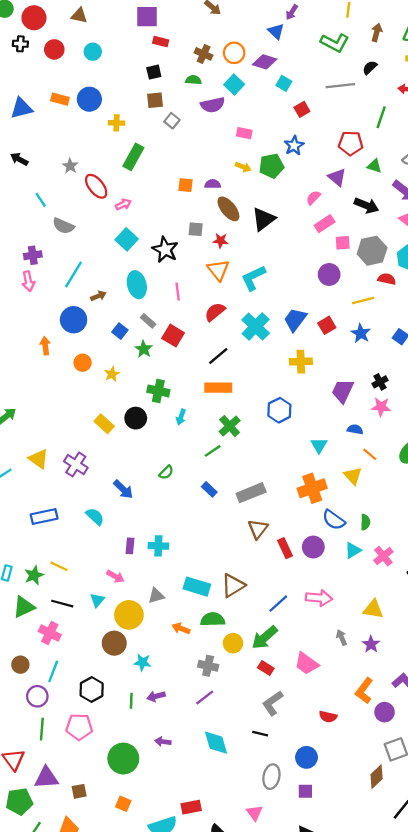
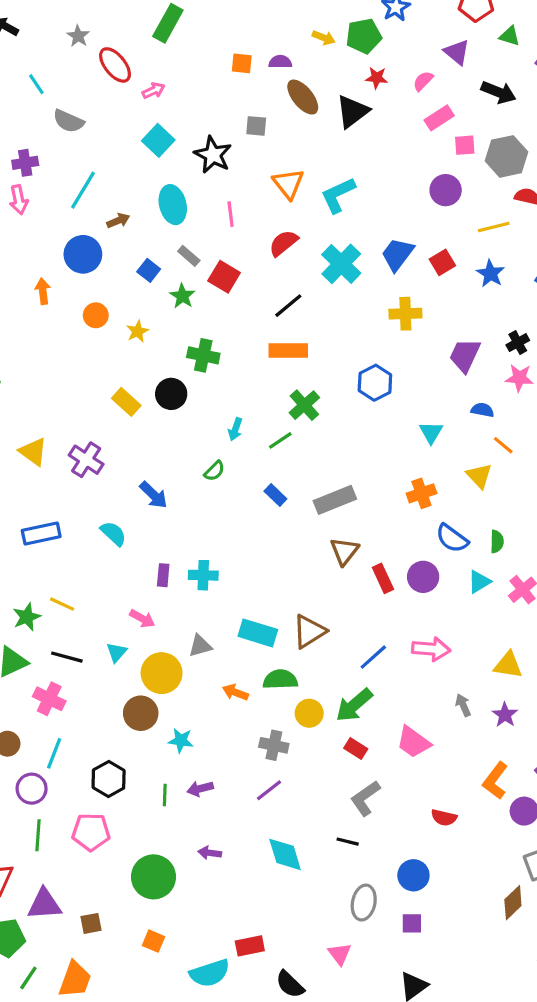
red star: (221, 241) -> (377, 78), moved
cyan arrow: (181, 417) -> (235, 429), moved
orange cross: (312, 488) -> (421, 493), size x0.7

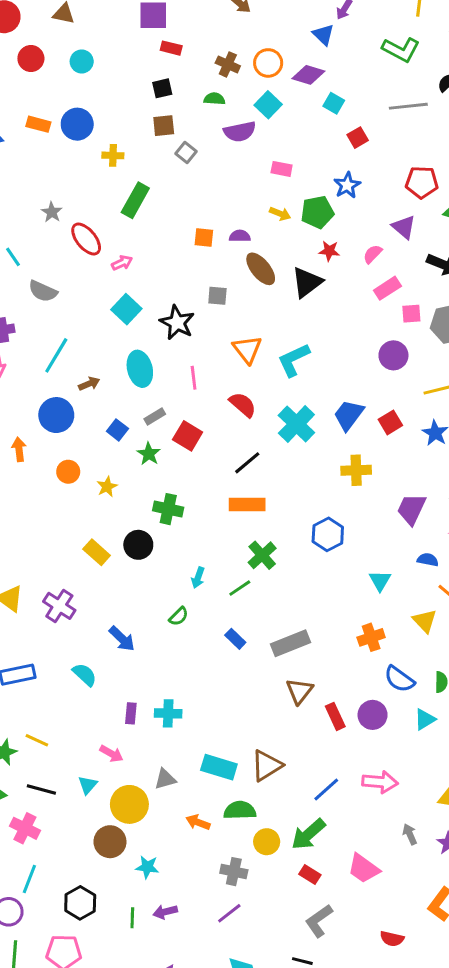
red semicircle: (283, 243) -> (243, 405), turned 80
gray rectangle: (189, 256) -> (155, 417), turned -72

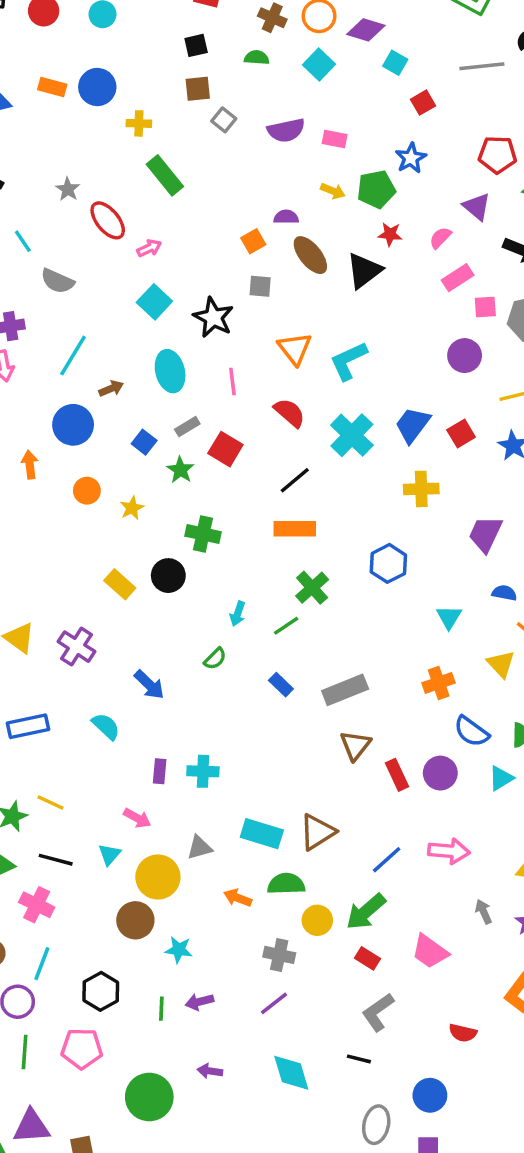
purple semicircle: (240, 132) -> (286, 130), moved
green rectangle: (135, 200) -> (165, 175), turned -68
orange square: (204, 238) -> (253, 241), moved, turned -36

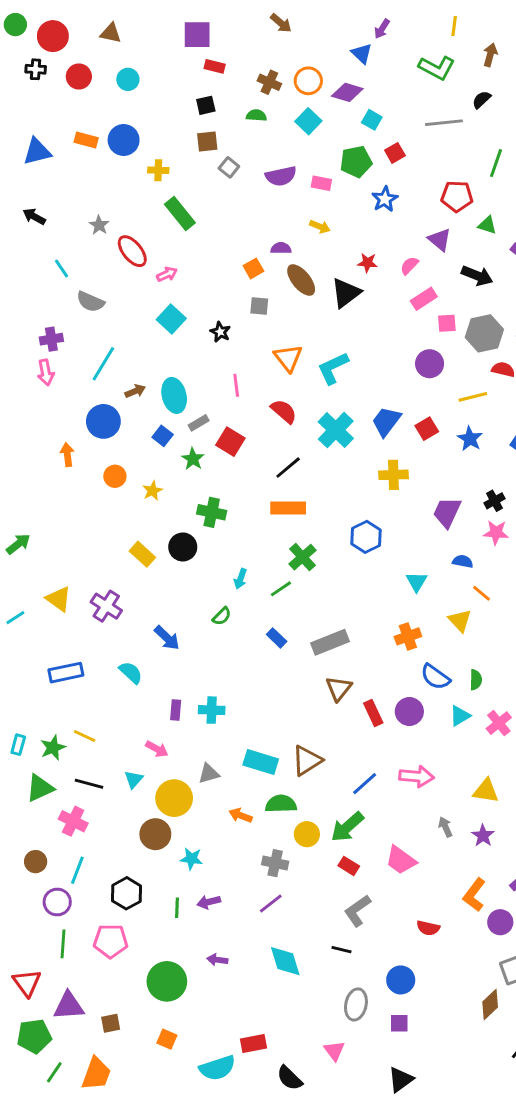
green pentagon: (376, 189) -> (356, 162), moved
black star: (213, 317) -> (220, 332), size x0.6
cyan ellipse: (170, 371) -> (174, 395), moved

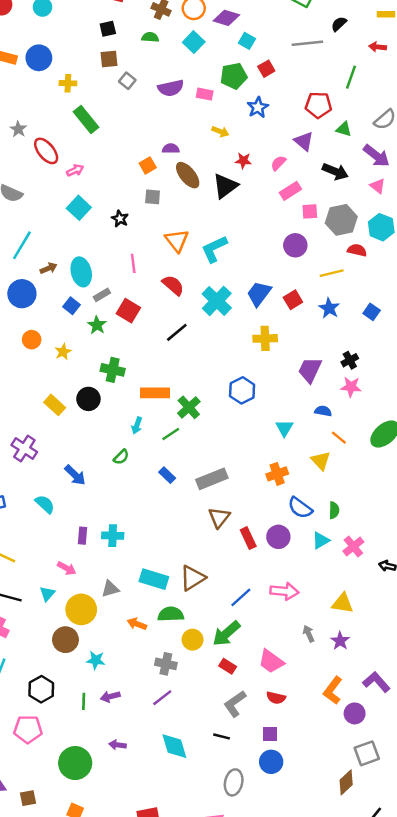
yellow arrow: (320, 227) -> (220, 132), moved
orange rectangle: (288, 508) -> (155, 393), moved
red semicircle: (428, 928) -> (276, 698), moved
purple square: (399, 1023) -> (270, 734), moved

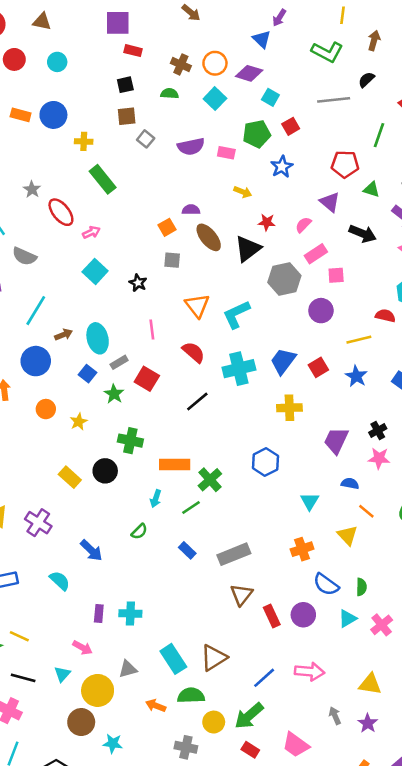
gray hexagon: (341, 220) -> (284, 279), moved
cyan cross: (217, 301) -> (239, 369), turned 32
cyan rectangle: (154, 579) -> (173, 659), turned 40

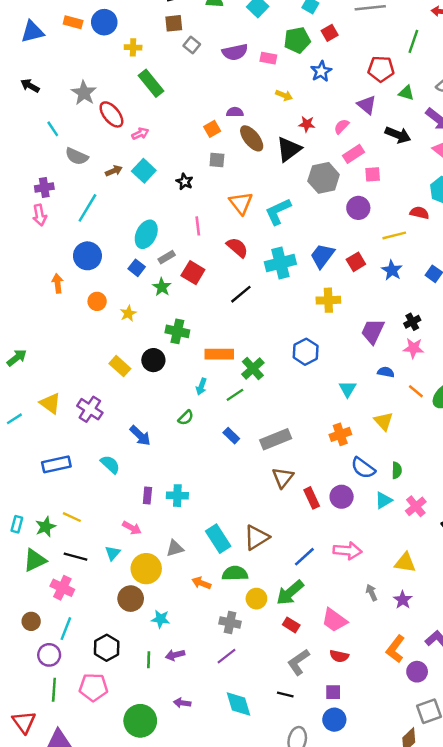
gray star: (32, 189) -> (84, 93), size x1.5
brown arrow: (64, 335) -> (114, 171), moved
cyan ellipse: (98, 338) -> (146, 234), turned 40
orange line: (366, 511) -> (416, 391), moved

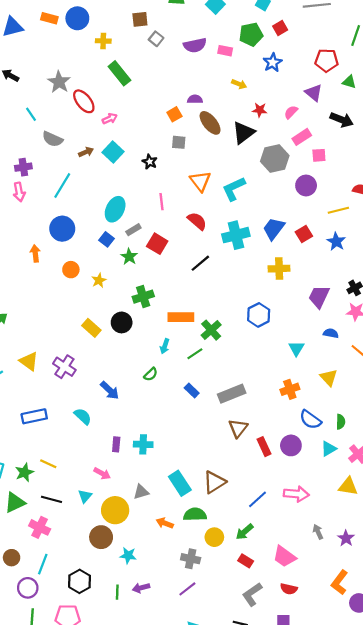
green cross: (177, 331) -> (143, 297), turned -30
yellow triangle: (405, 563) -> (348, 486), moved
green arrow: (290, 593) -> (245, 532), size x0.7

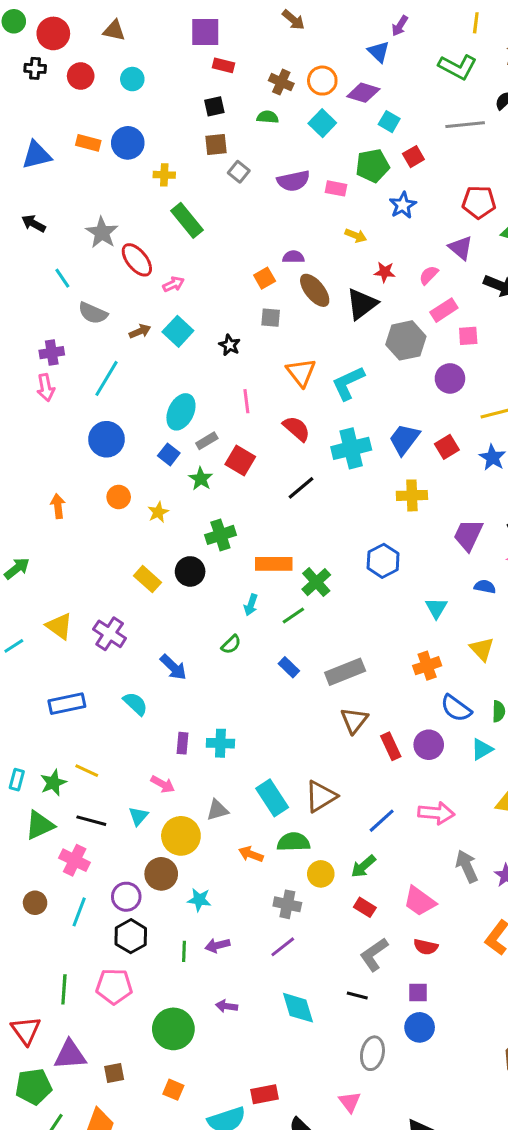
orange arrow: (35, 253) -> (58, 506), moved
gray arrow: (318, 532) -> (467, 866), size x1.5
purple circle: (28, 588) -> (126, 897), moved

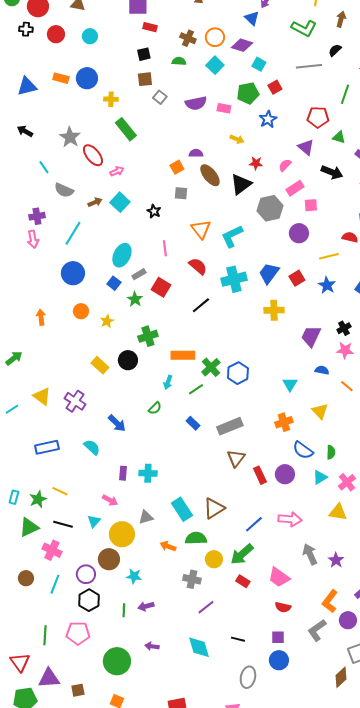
blue hexagon: (383, 561) -> (238, 373), moved
green arrow: (363, 866) -> (242, 554), size x1.4
purple line: (283, 947) -> (206, 607), moved
gray L-shape: (374, 954) -> (317, 630), moved

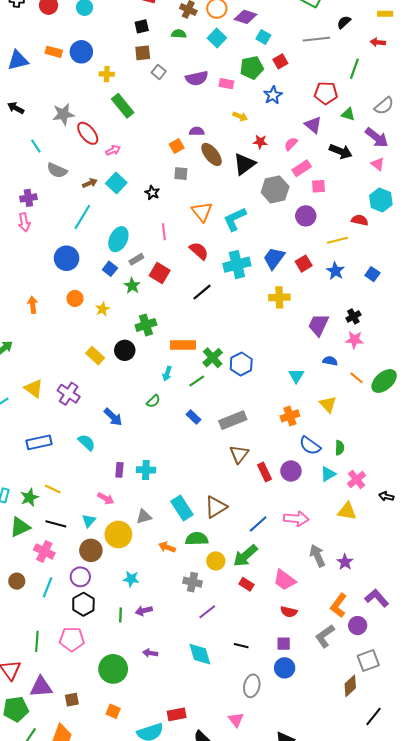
gray star: (70, 137) -> (63, 114), turned 30
cyan line: (73, 233) -> (82, 217), moved
brown circle: (109, 559) -> (91, 550), moved

